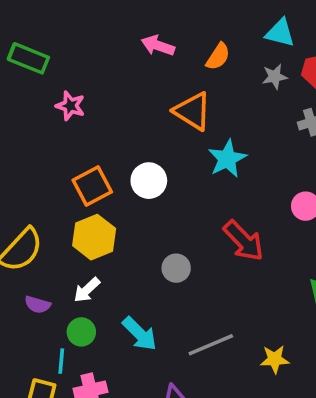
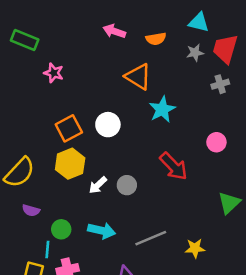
orange semicircle: (218, 57) -> (156, 39), turned 48
white arrow: (87, 290) -> (98, 185), moved
cyan arrow: (140, 334) -> (102, 231), turned -32

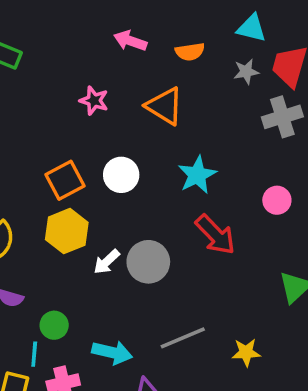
pink star: (54, 73) -> (94, 101), moved
gray cross: (220, 84) -> (282, 117), size x1.5
cyan star: (162, 109) -> (197, 175), moved
gray circle: (127, 185) -> (148, 262), size x1.5
cyan arrow: (102, 231) -> (112, 352), moved

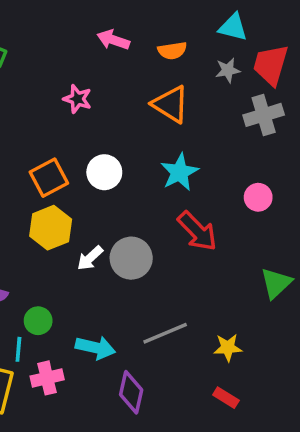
orange triangle: (165, 106) -> (171, 104), moved

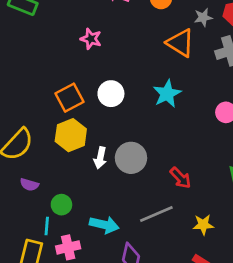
orange triangle: (171, 104) -> (180, 43), moved
red arrow: (197, 231) -> (180, 178), moved, size x0.7
white arrow: (90, 258) -> (100, 158), turned -35

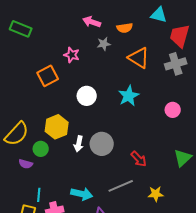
gray star: (203, 17) -> (104, 44), moved
orange square: (69, 98) -> (48, 76), moved
green circle: (61, 205) -> (41, 149), moved

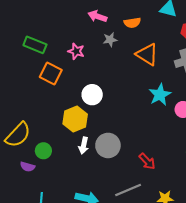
green rectangle: (21, 29) -> (35, 45), moved
orange square: (48, 76) -> (51, 73), turned -35
cyan star: (129, 96) -> (160, 95), moved
yellow hexagon: (57, 127) -> (75, 119), moved

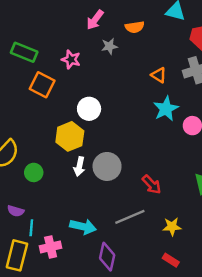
pink arrow: (97, 16) -> (95, 20), turned -72
orange triangle: (147, 54) -> (159, 75), moved, size x0.6
purple semicircle: (28, 167) -> (16, 211), moved

